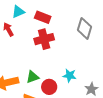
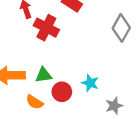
red cross: (44, 39) -> (46, 28), moved, turned 30

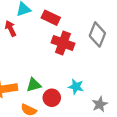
red cross: (46, 28) -> (63, 43), moved

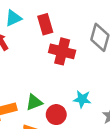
red rectangle: (51, 18) -> (45, 24), turned 54

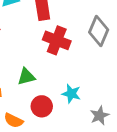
green triangle: (34, 102) -> (26, 77), moved

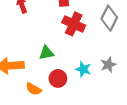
gray star: (100, 115) -> (108, 65), moved

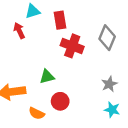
cyan star: (83, 69) -> (112, 110), moved

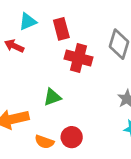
red arrow: (19, 31) -> (14, 46), turned -35
red circle: (60, 101) -> (72, 137), moved

